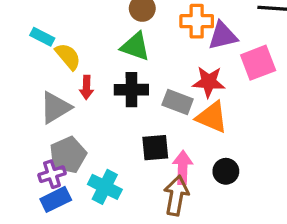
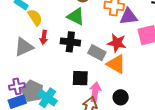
gray pentagon: (68, 155) -> (32, 91), moved, turned -30

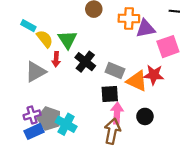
green triangle: (76, 16) -> (67, 40), moved, turned 36
black cross: (70, 42) -> (85, 62), turned 36
red star: (117, 43) -> (154, 75), moved
black square: (80, 78) -> (110, 94), moved

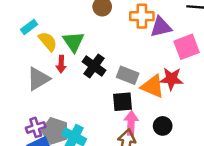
cyan rectangle: (28, 26) -> (29, 27), turned -64

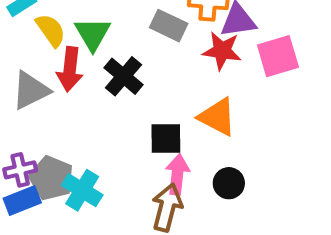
red arrow: (61, 64) -> (70, 69), size x1.5
gray rectangle: (128, 75) -> (169, 26), moved
red star: (171, 79) -> (222, 51), moved

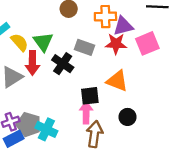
gray rectangle: (169, 26) -> (84, 47), moved
pink arrow: (177, 174) -> (86, 113), moved

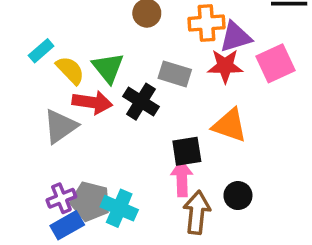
red arrow: (32, 63) -> (92, 102), turned -80
black circle: (128, 117) -> (238, 196), moved

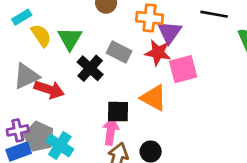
purple triangle: (235, 37) -> (169, 32), turned -48
pink square: (276, 63) -> (183, 69), moved
red arrow: (92, 102) -> (49, 90), moved

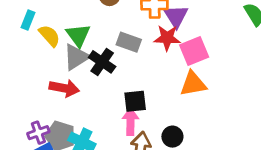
cyan rectangle: (22, 17) -> (28, 20), turned -30
gray triangle: (26, 76) -> (76, 57), moved
orange triangle: (154, 98) -> (193, 84), moved, turned -32

